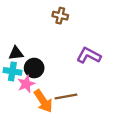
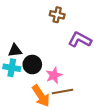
purple L-shape: (89, 55) -> (80, 40), moved
pink star: (26, 84) -> (54, 75), moved

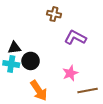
pink star: (54, 75) -> (70, 73), moved
brown line: (63, 92) -> (88, 90), moved

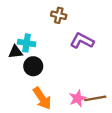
cyan cross: (11, 64) -> (27, 43), moved
pink star: (70, 73) -> (78, 98), moved

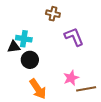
purple L-shape: (82, 41) -> (74, 37), turned 40
pink star: (78, 98) -> (71, 78), moved

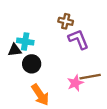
brown cross: (53, 14) -> (66, 21), moved
brown line: (86, 89) -> (90, 77), moved

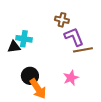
black circle: (32, 64) -> (30, 76), moved
brown line: (90, 77) -> (83, 50), moved

